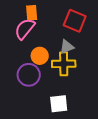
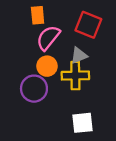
pink semicircle: (25, 29) -> (48, 38), moved
white square: (59, 104) -> (82, 123), moved

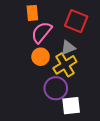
yellow cross: (75, 76) -> (65, 65), turned -30
purple circle: (34, 89) -> (56, 88), moved

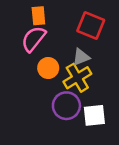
pink semicircle: (42, 32) -> (34, 39), moved
white square: (71, 106) -> (94, 115), moved

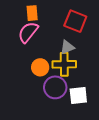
orange circle: (48, 68) -> (40, 67), moved
yellow cross: (77, 78) -> (64, 64), turned 30

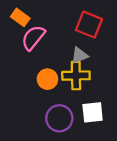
orange rectangle: (32, 13) -> (20, 17), moved, turned -49
purple circle: (55, 87) -> (59, 118), moved

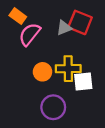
gray triangle: (79, 55) -> (64, 28), moved
white square: (93, 112) -> (83, 81), moved

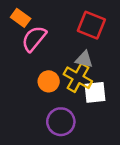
gray triangle: (64, 28) -> (84, 59), moved, turned 35
yellow cross: (68, 69) -> (78, 78), turned 30

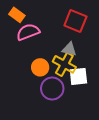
pink semicircle: (34, 39) -> (28, 32), turned 30
purple circle: (61, 122) -> (52, 89), moved

